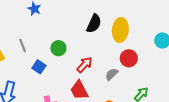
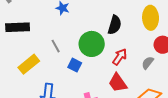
black semicircle: (94, 24) -> (115, 25), moved
green circle: (58, 48) -> (92, 44), size x1.6

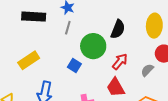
black rectangle: (18, 27) -> (34, 17), moved
gray line: (56, 46) -> (68, 28), moved, turned 40

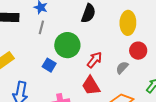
black semicircle: (118, 29) -> (88, 13), moved

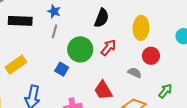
red arrow: (95, 60) -> (108, 48), moved
gray semicircle: (122, 68) -> (135, 73), turned 72

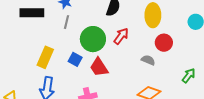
yellow rectangle: (16, 65) -> (45, 57), moved, turned -30
red trapezoid: (103, 90) -> (99, 67), moved
green arrow: (165, 91) -> (189, 76), moved

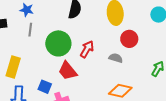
red arrow: (121, 36) -> (87, 49), moved
blue square: (75, 59) -> (45, 87), moved

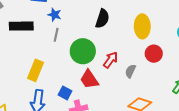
gray semicircle: (116, 58) -> (130, 71), moved, turned -88

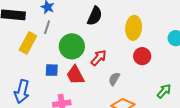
yellow rectangle: (35, 70) -> (28, 43), moved
gray semicircle: (130, 71) -> (114, 79), moved
blue square: (65, 93) -> (52, 70), moved, turned -32

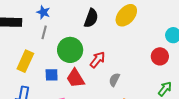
yellow ellipse: (134, 28) -> (126, 15), moved, turned 40
yellow rectangle: (28, 43) -> (25, 61), moved
red circle: (142, 56) -> (160, 56), moved

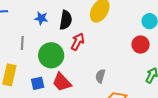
blue star: (43, 12) -> (41, 18), moved
red arrow: (98, 60) -> (78, 42), moved

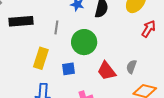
red arrow: (78, 42) -> (149, 29), moved
red trapezoid: (62, 82) -> (107, 71), moved

